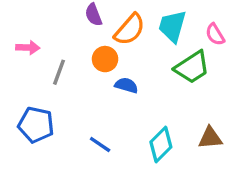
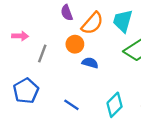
blue pentagon: (36, 125) -> (26, 91), turned 30

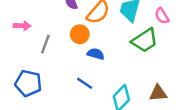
blue pentagon: (26, 91) -> (28, 83), turned -30
blue line: (71, 105) -> (85, 83), moved

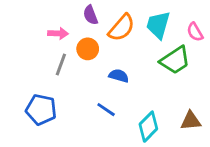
pink arrow: (22, 26) -> (58, 33), moved
orange circle: (80, 34) -> (88, 49), moved

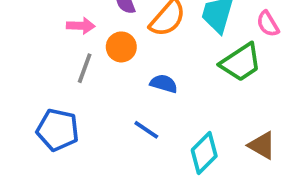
brown triangle: (191, 121) -> (262, 145), turned 35

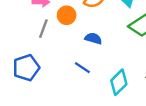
blue pentagon: (58, 130) -> (26, 68), turned -30

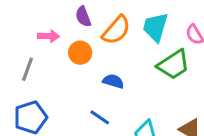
gray line: (43, 29) -> (27, 69), moved

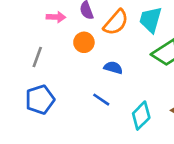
pink arrow: (49, 36) -> (56, 17), moved

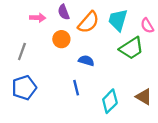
blue line: (101, 100) -> (76, 88), turned 42

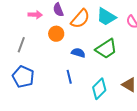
cyan trapezoid: (118, 20) -> (106, 17), turned -75
green trapezoid: (131, 48) -> (106, 49), moved
blue pentagon: (24, 88) -> (23, 77), turned -30

